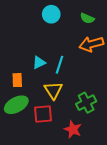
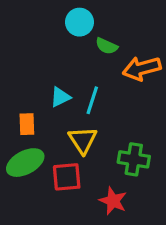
green semicircle: (87, 18) -> (107, 46), moved
green cross: (86, 103) -> (134, 159), turned 36

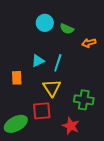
cyan circle: (79, 22) -> (45, 23), moved
orange arrow: (142, 68) -> (89, 43), size x0.6
green ellipse: (25, 163) -> (16, 124), moved

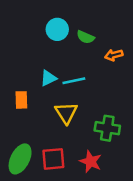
cyan line: (58, 63) -> (74, 81), turned 60
red square: (42, 111) -> (53, 159), moved
green ellipse: (16, 124) -> (20, 159), turned -35

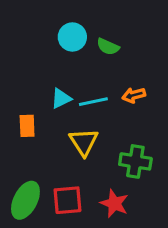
orange arrow: (114, 55) -> (134, 95), moved

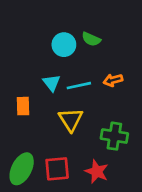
cyan circle: (72, 37) -> (64, 45), moved
cyan triangle: (61, 98) -> (52, 83), turned -42

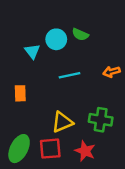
orange arrow: (113, 80) -> (111, 72), moved
cyan triangle: (52, 83) -> (32, 51), moved
yellow triangle: (71, 120) -> (62, 122), moved, turned 40

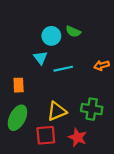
cyan triangle: (32, 51) -> (40, 58), moved
green ellipse: (19, 149) -> (17, 118), moved

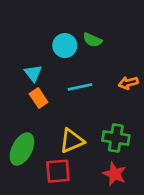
cyan triangle: (40, 58) -> (33, 73), moved
orange rectangle: (19, 85) -> (39, 98), moved, turned -32
red star: (78, 137) -> (114, 174), moved

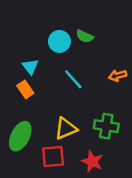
cyan line: (80, 87) -> (73, 79), turned 60
orange rectangle: (39, 98) -> (25, 89), moved
red star: (114, 174) -> (92, 162), moved

